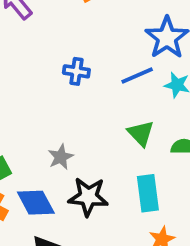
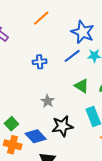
gray star: (61, 157) -> (48, 101), moved

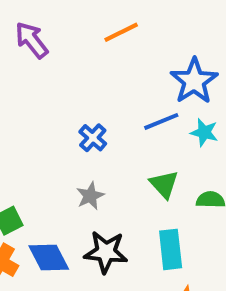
blue cross: (40, 62) -> (93, 138), moved, turned 32

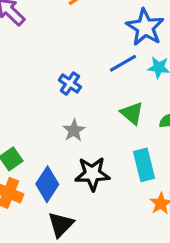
blue diamond: (49, 258) -> (47, 184), turned 68

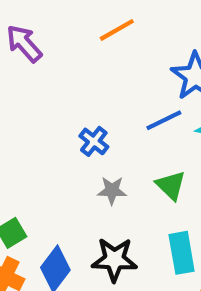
gray star: (74, 130) -> (112, 190), moved, turned 30

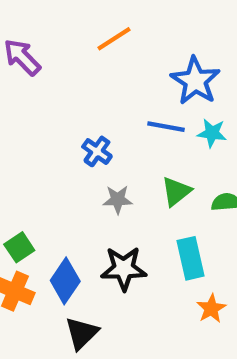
blue line: (164, 120) -> (166, 127), turned 39
green triangle: (171, 185) -> (176, 191), turned 40

